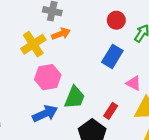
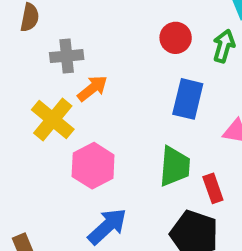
green trapezoid: (75, 97) -> (175, 166), moved
red rectangle: (111, 111) -> (213, 188), turned -35

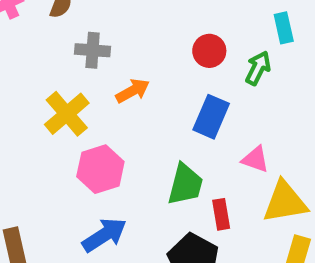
orange arrow: (92, 88) -> (133, 91), moved

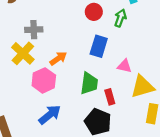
gray cross: (93, 50) -> (34, 30), moved
orange arrow: (133, 91) -> (58, 59), moved

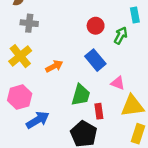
gray cross: (34, 30) -> (29, 23), moved
blue rectangle: (99, 46) -> (95, 60), turned -65
pink hexagon: (44, 80) -> (20, 97), moved

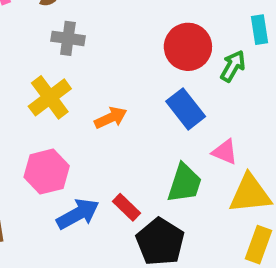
red circle: (96, 26) -> (188, 47), size x1.5
green trapezoid: (81, 95) -> (184, 183), moved
red rectangle: (99, 111) -> (127, 207), moved, turned -40

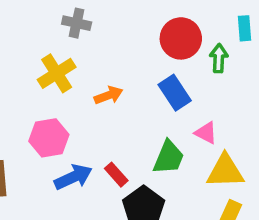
green arrow: (233, 66) -> (219, 58), turned -32

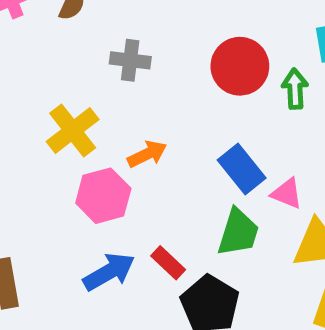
gray cross: (77, 23) -> (130, 60), moved
blue rectangle: (175, 93) -> (242, 169), moved
pink hexagon: (49, 138) -> (103, 196), moved

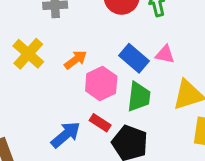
pink triangle: (287, 193) -> (165, 54), moved
pink hexagon: (103, 196) -> (101, 84), moved

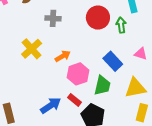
pink triangle: (165, 54) -> (141, 54), moved
blue rectangle: (134, 58) -> (113, 61), moved

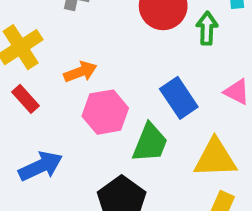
red rectangle: (75, 100) -> (26, 99), moved

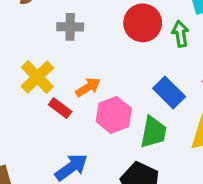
red rectangle: (26, 99) -> (60, 108), moved

